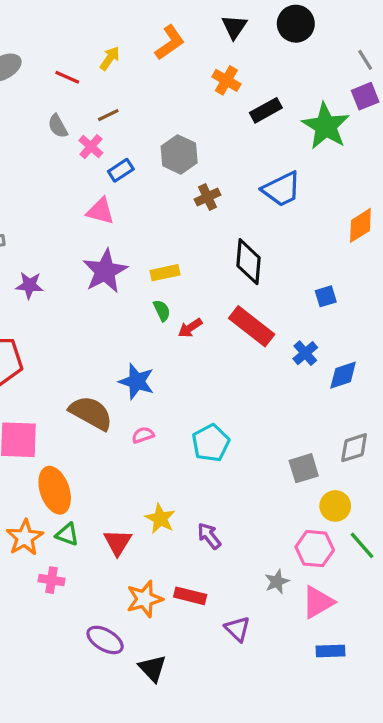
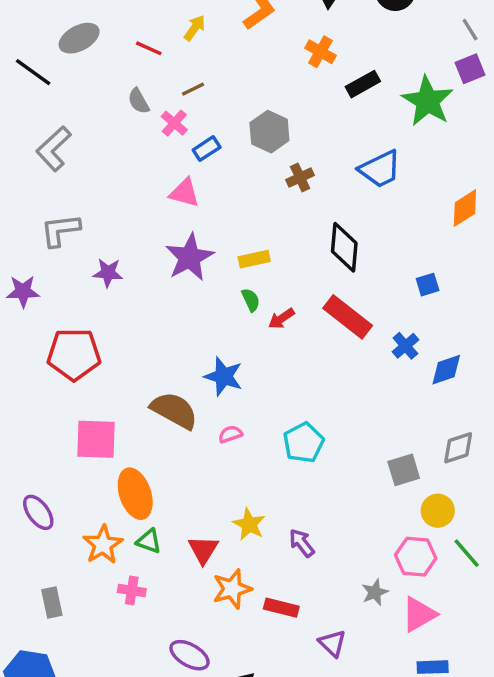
orange star: (144, 599) -> (232, 589), moved

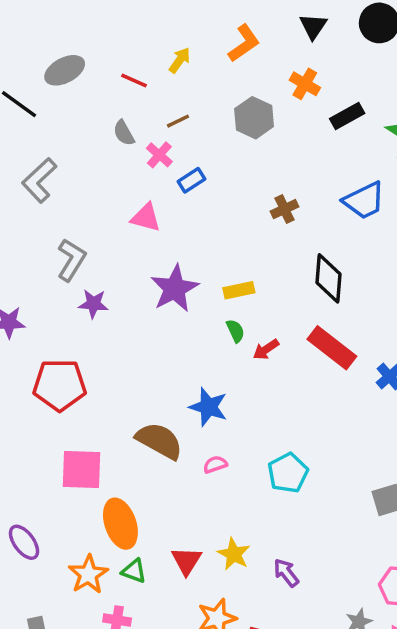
gray hexagon: (269, 132) -> (254, 118), moved
pink triangle: (184, 193) -> (146, 217), moved
gray L-shape: (60, 230) -> (71, 260), moved, turned 129
red triangle: (203, 550) -> (186, 561), moved

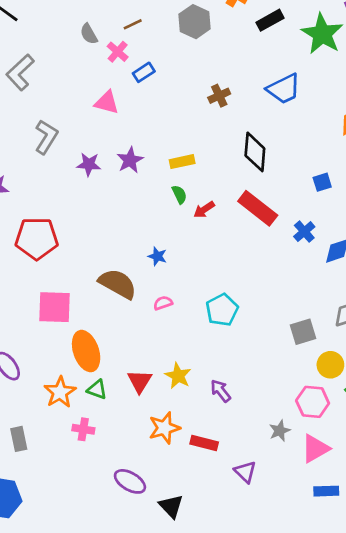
purple star: (175, 289) -> (130, 160), size x0.7
purple star: (93, 304) -> (89, 164), moved
blue star: (208, 407) -> (157, 256), size x0.6

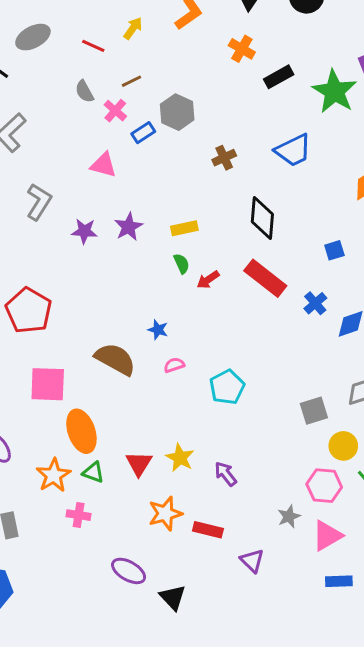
gray hexagon: (194, 22) -> (177, 112), moved
red pentagon: (37, 238) -> (29, 311), turned 30
pink semicircle: (163, 303) -> (174, 365), moved

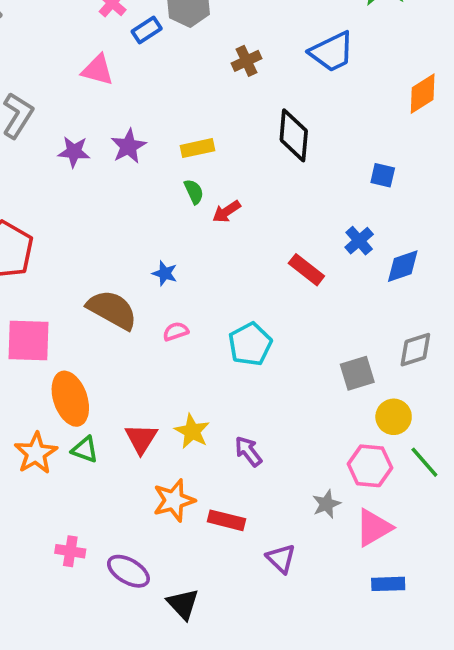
blue square: (334, 250) -> (383, 175), turned 30
red rectangle: (265, 278) -> (306, 270), moved, size x0.7
pink semicircle: (174, 365) -> (176, 331), moved
pink cross: (79, 515) -> (70, 551), moved

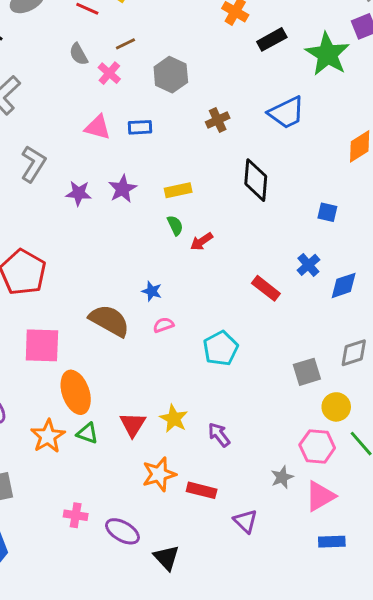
blue rectangle: (147, 30) -> (140, 127), moved, turned 30
pink semicircle: (176, 331) -> (163, 325), moved

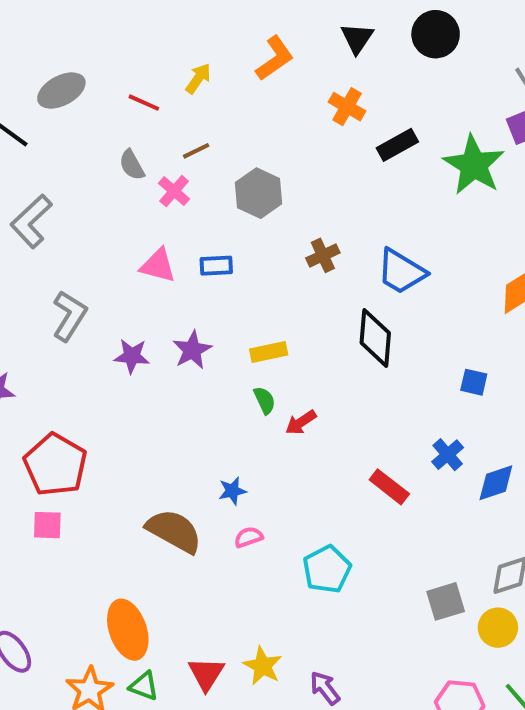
blue trapezoid: (286, 113) -> (401, 272), moved, turned 57
blue star: (152, 291) -> (232, 491), turned -30
pink square: (42, 345) -> (47, 525), moved, size x0.6
yellow circle: (336, 407) -> (498, 628), moved

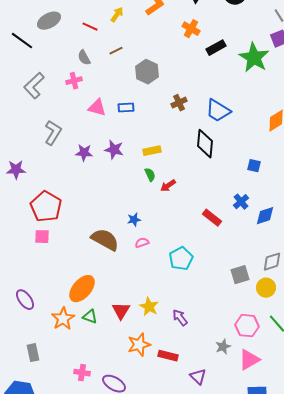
pink cross: (174, 191) -> (74, 81), moved, turned 35
purple star: (192, 350) -> (114, 150), turned -30
orange ellipse: (128, 630) -> (82, 289), turned 60

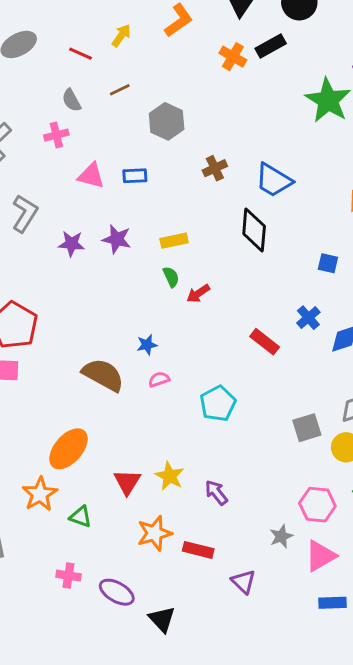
black rectangle: (216, 48) -> (271, 46), moved
green triangle: (90, 317) -> (81, 517), moved

